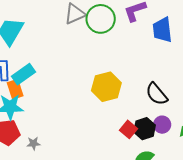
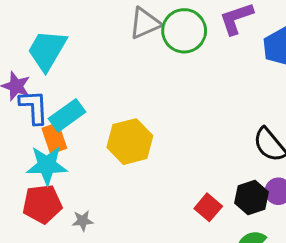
yellow hexagon: (106, 87) -> (130, 142), moved
red square: (129, 129) -> (208, 207), moved

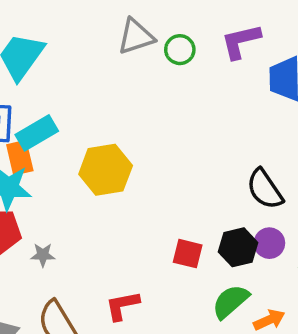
green circle: (184, 31) -> (180, 50), size x0.6
red square: (208, 207) -> (188, 254), turned -32

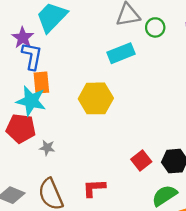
cyan rectangle: (37, 133) -> (121, 53), moved
red square: (188, 254) -> (141, 160), turned 30

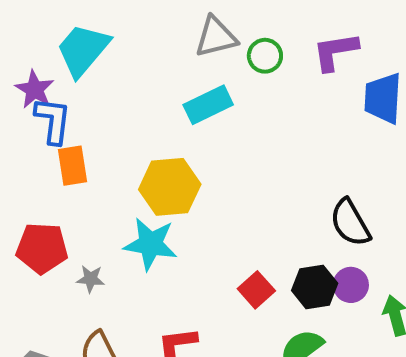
cyan star: (31, 101) -> (151, 244), moved

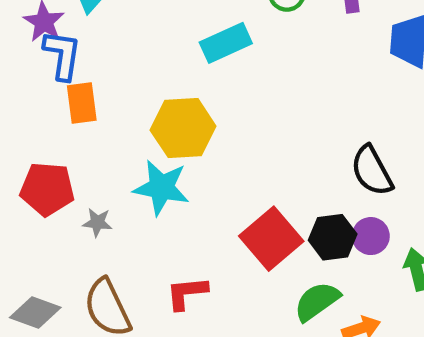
red square: (256, 290) -> (271, 239), size x1.6

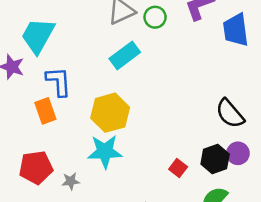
blue L-shape: (62, 55) -> (59, 82), moved
red square: (271, 239) -> (178, 168), size x0.5

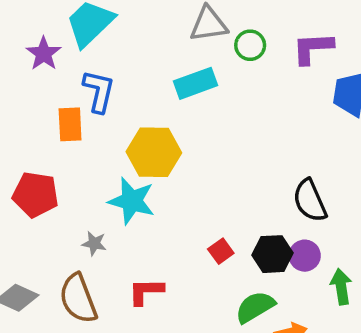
gray star: (71, 181) -> (94, 243), moved

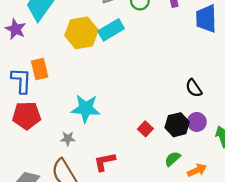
blue L-shape: (99, 91) -> (21, 80), moved
yellow hexagon: (154, 152) -> (81, 33), moved
black semicircle: (310, 201) -> (194, 88), size x0.7
green semicircle: (255, 307) -> (173, 159), size x0.7

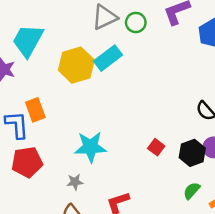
red square: (145, 129) -> (156, 147), moved

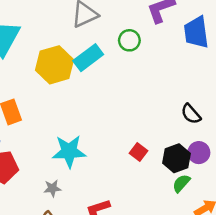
green circle: (136, 22) -> (129, 40), moved
green semicircle: (192, 191) -> (181, 183), moved

